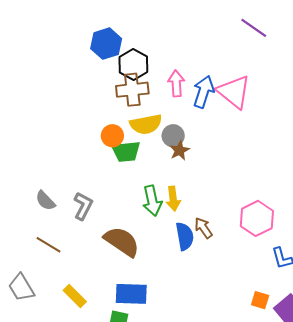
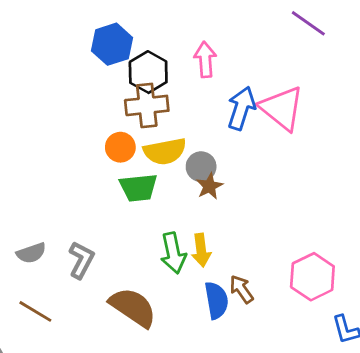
pink arrow: (176, 83) -> (205, 59), moved
orange circle: (112, 136) -> (120, 147), moved
gray semicircle: (45, 201) -> (31, 253), turned -65

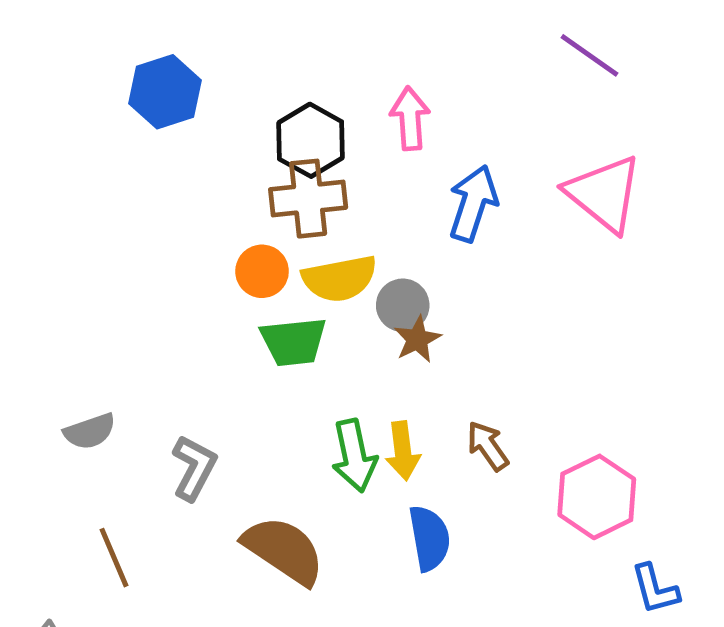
blue hexagon: (112, 44) -> (165, 92), moved
pink triangle: (282, 108) -> (604, 194), moved
gray semicircle: (31, 253) -> (90, 431), moved
brown arrow: (241, 289) -> (488, 446), moved
brown line: (35, 311) -> (114, 558), turned 36

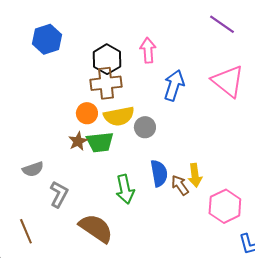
brown star: (417, 339) -> (78, 141), moved
gray semicircle: (90, 431) -> (33, 169), moved
yellow arrow: (403, 451) -> (195, 175), moved
blue semicircle: (429, 538) -> (159, 173), moved

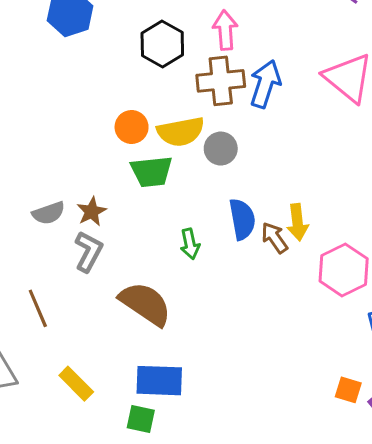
brown cross: (106, 83) -> (221, 81), moved
brown star: (78, 141) -> (92, 212), moved
green arrow: (125, 189) -> (190, 244), size x0.7

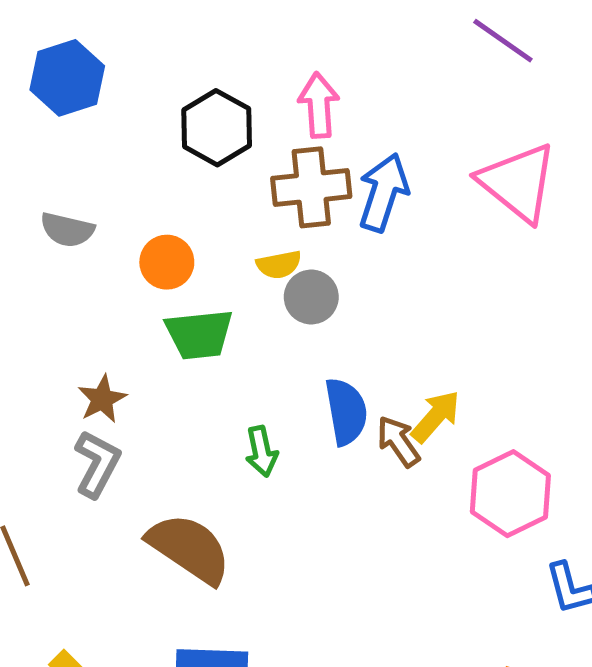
yellow semicircle: (181, 132) -> (279, 265), moved, size x0.6
gray semicircle: (49, 213) -> (67, 230), moved, turned 32
yellow arrow: (298, 222) -> (436, 416), turned -132

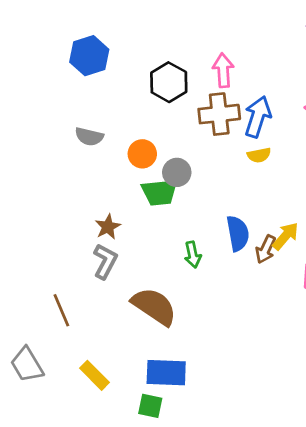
yellow semicircle: (279, 265) -> (259, 155), moved
gray circle: (311, 297) -> (177, 172), moved
brown arrow: (398, 441) -> (266, 249), turned -120

